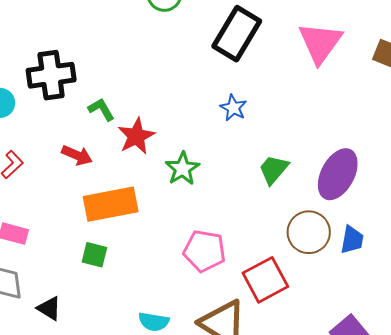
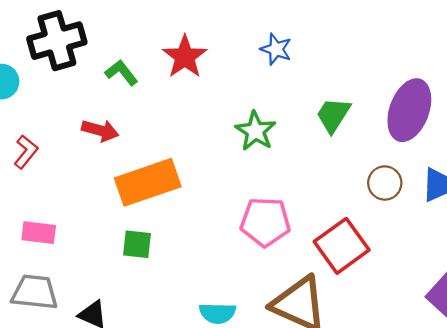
red star: (136, 136) -> (185, 57), moved
green star: (182, 169) -> (255, 131), moved
brown circle: (309, 232) -> (385, 183), size x0.7

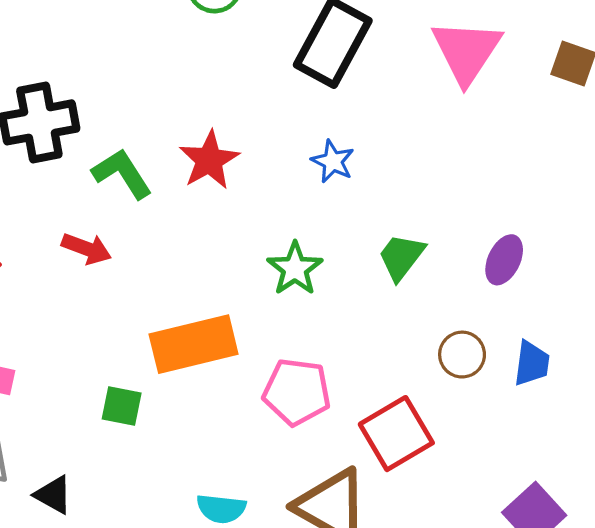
green L-shape: (121, 73) -> (122, 174), size x1.4
purple ellipse: (409, 110) -> (504, 260), size x0.6
orange rectangle: (148, 182) -> (194, 344), moved

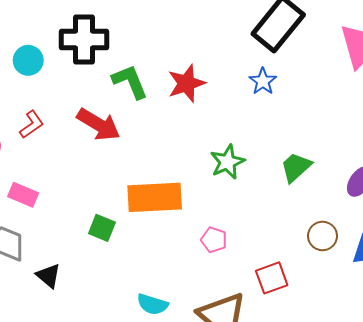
blue star: (333, 161) -> (263, 81), moved
red arrow: (86, 249) -> (99, 125), size x1.4
pink pentagon: (297, 392) -> (214, 240), size x0.6
red square: (396, 434) -> (272, 278), size x0.7

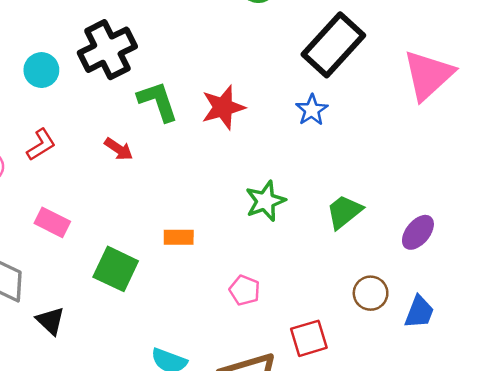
black cross: (84, 40) -> (107, 50), turned -30
red arrow: (99, 125) -> (119, 149), size x0.6
pink rectangle: (23, 195) -> (52, 222), moved
orange rectangle: (155, 197) -> (179, 237), size x0.5
green square: (102, 228) -> (116, 269), size x1.4

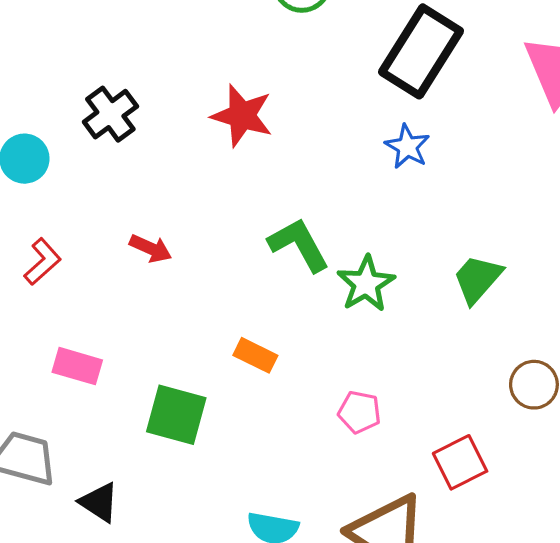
black cross: (107, 50) -> (110, 114), size x0.7
green L-shape: (158, 101) -> (299, 245), moved
red star: (223, 107) -> (242, 116), moved, turned -30
orange rectangle: (179, 237) -> (255, 355), turned 36

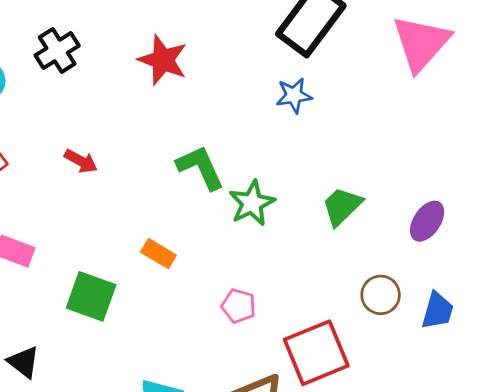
blue star: (407, 147) -> (294, 95), turned 30
red square: (460, 462) -> (316, 353), size x1.5

